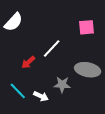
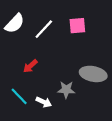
pink square: (87, 27) -> (77, 26), moved
white line: (52, 49) -> (44, 29), moved

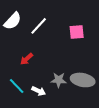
pink square: (77, 26) -> (77, 32), moved
gray ellipse: (93, 74) -> (83, 80), moved

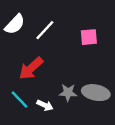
red arrow: (27, 59) -> (31, 68), size x1.6

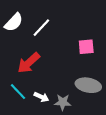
pink square: (89, 37) -> (86, 47), moved
gray star: (68, 93) -> (63, 102), moved

